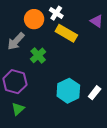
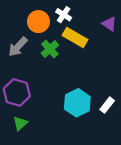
green cross: (38, 55) -> (50, 49), moved

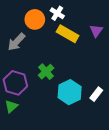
purple triangle: (109, 24) -> (96, 31), moved, turned 32
green cross: (50, 49) -> (46, 72), moved
green triangle: (20, 123) -> (11, 106), moved

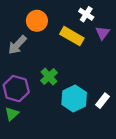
white cross: (57, 13) -> (86, 14), moved

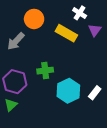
green cross: (49, 77) -> (45, 71), turned 35

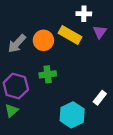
white cross: (80, 13) -> (84, 14), turned -32
orange circle: (34, 19) -> (43, 40), moved
cyan hexagon: (68, 91) -> (72, 115), moved

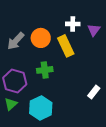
white cross: (84, 14) -> (73, 24), moved
yellow rectangle: (70, 35) -> (66, 46), moved, turned 35
cyan hexagon: (72, 115) -> (41, 108), moved

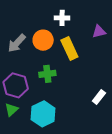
white cross: (73, 24) -> (62, 18), moved
purple triangle: (94, 30) -> (99, 32), turned 40

